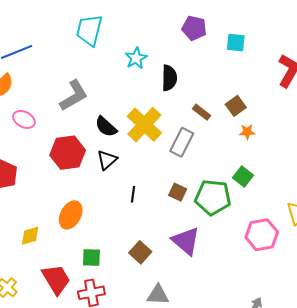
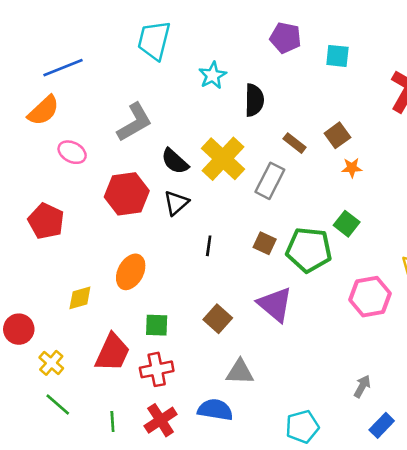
red trapezoid: (56, 279) -> (112, 353), turned 56

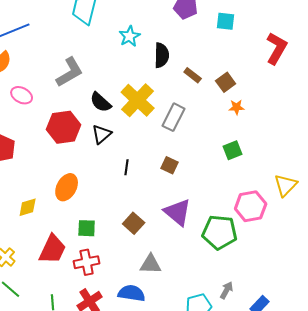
brown rectangle: (295, 143) -> (193, 75), moved
green square: (347, 224) -> (233, 150), turned 30
green pentagon: (309, 250) -> (220, 232), moved
gray arrow: (362, 386) -> (227, 290), moved

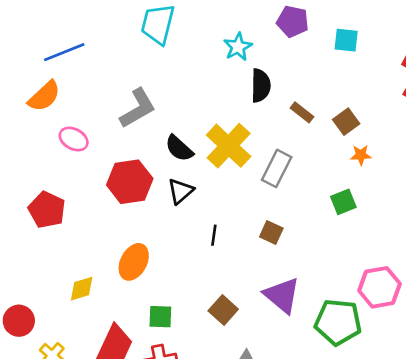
cyan star: (130, 36) -> (238, 47), moved
green square: (233, 150) -> (343, 202), moved

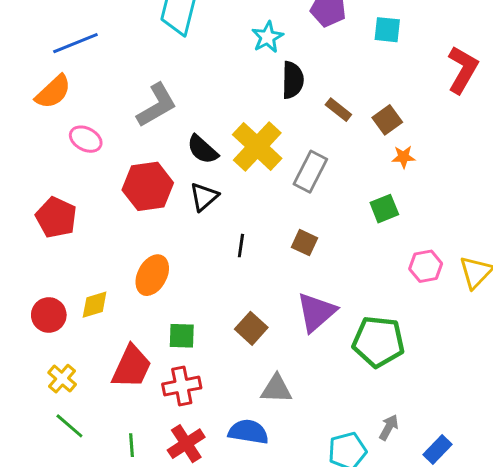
pink hexagon: (380, 287) -> (426, 266), moved, size x0.7
purple triangle: (282, 295) -> (316, 312), turned 39
red circle: (19, 321) -> (49, 315), moved

